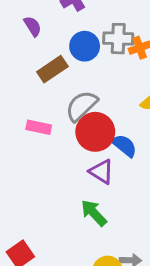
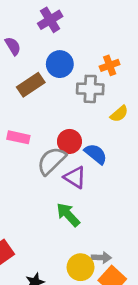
gray cross: (118, 39) -> (90, 89), moved
gray semicircle: (82, 106) -> (52, 161), moved
red circle: (95, 132) -> (69, 141), size x0.7

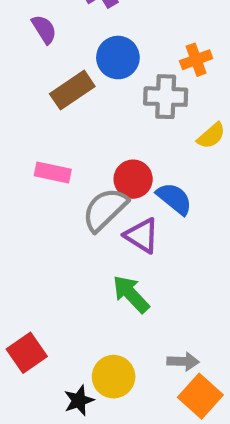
yellow circle: (81, 267) -> (114, 377), moved

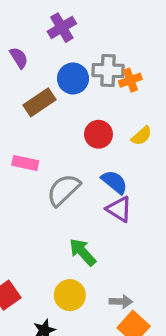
gray cross: (166, 97) -> (108, 71), moved
red circle: (133, 179) -> (98, 134), moved
purple triangle: (142, 236) -> (119, 209), moved
yellow circle: (114, 377) -> (70, 295), moved

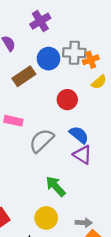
yellow semicircle: (141, 136) -> (99, 82), moved

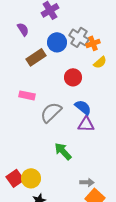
gray cross: (74, 53) -> (79, 37), turned 30
purple triangle: (83, 155) -> (86, 124), turned -30
yellow circle: (46, 218) -> (31, 178), moved

